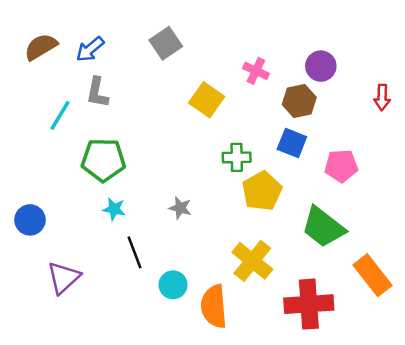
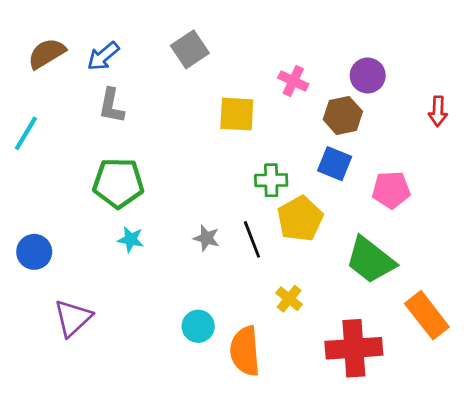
yellow square: (207, 100) -> (237, 114), turned -32
cyan line: (60, 115) -> (26, 133), moved
black line: (135, 252) -> (252, 239), moved
yellow cross: (252, 261) -> (289, 299), size x0.6

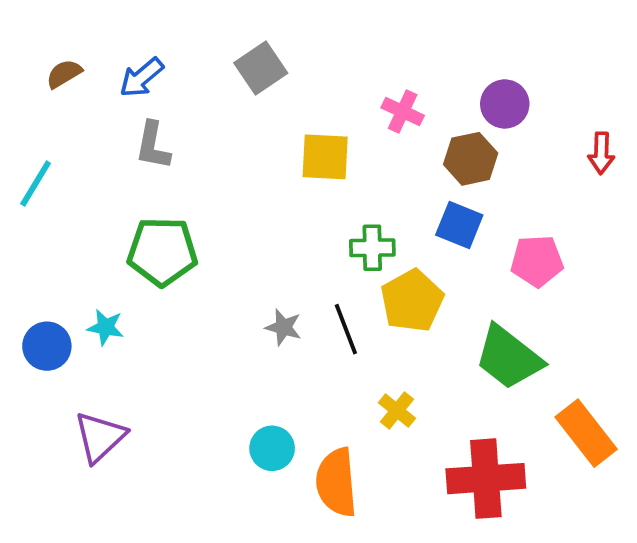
brown semicircle: (47, 53) -> (64, 74), size x0.7
cyan star: (131, 239) -> (106, 327), moved

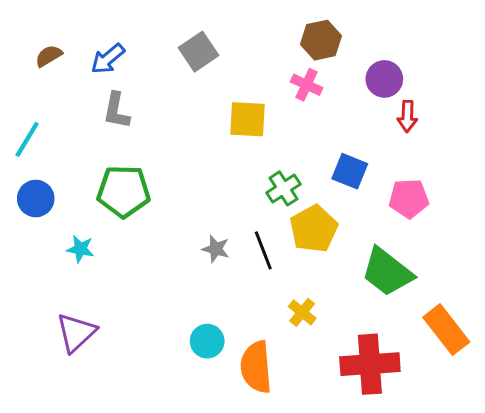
red arrow: (601, 153) -> (407, 116), moved
brown hexagon: (471, 159) -> (321, 40), moved
green cross: (372, 248) -> (283, 188), turned -32
blue circle: (47, 346) -> (36, 199), moved

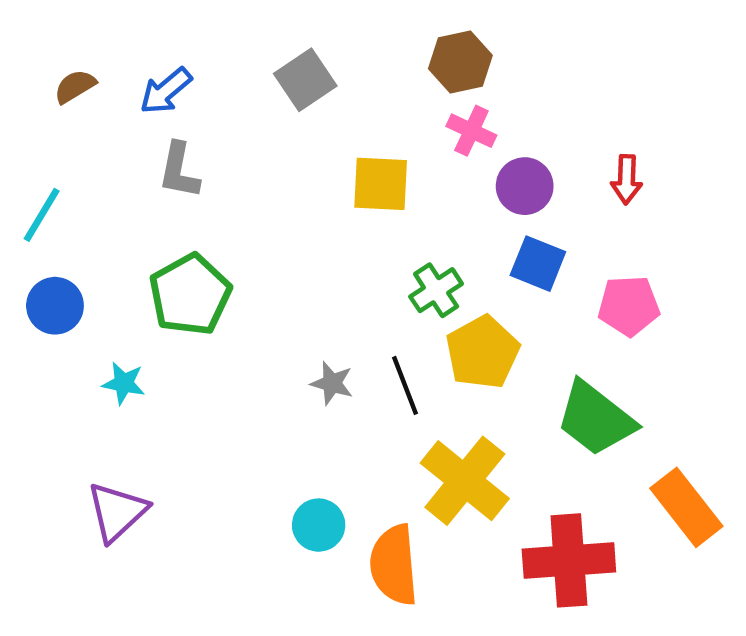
brown hexagon: (321, 40) -> (460, 62), moved
purple circle: (384, 79) -> (525, 186), moved
green pentagon: (124, 191) -> (190, 295), turned -30
yellow cross: (302, 312) -> (465, 481), size x2.0

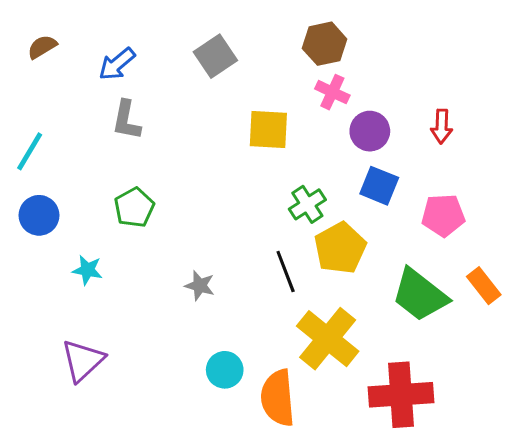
brown semicircle: (75, 86) -> (42, 47), moved
green pentagon: (190, 295) -> (134, 208), size x0.7
gray star: (332, 383) -> (200, 286), moved
orange rectangle: (686, 507) -> (484, 286), moved, size x0.7

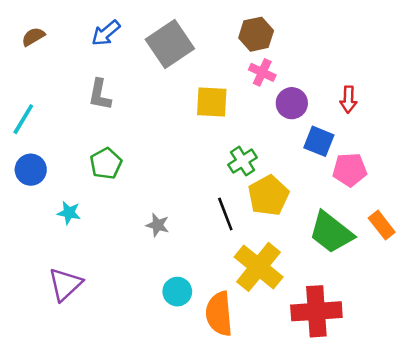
gray square: (215, 56) -> (170, 44), size x1.4
blue arrow: (117, 64) -> (106, 33), moved
blue square: (379, 186) -> (319, 141), moved

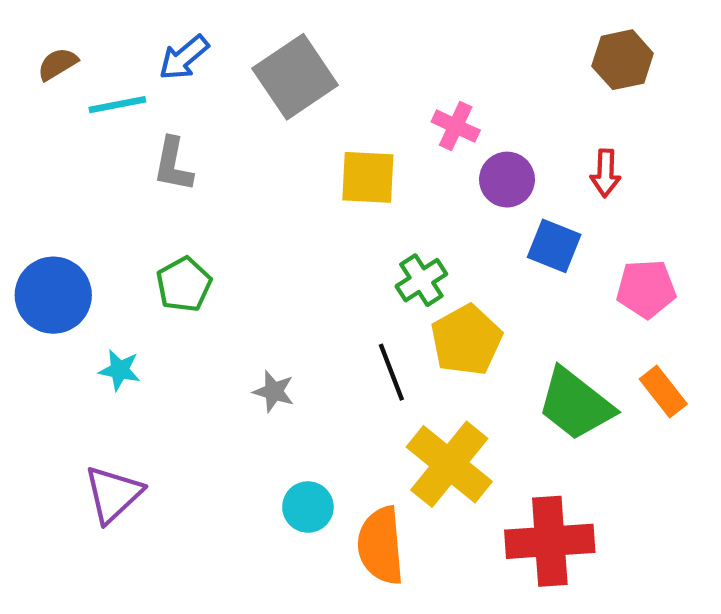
brown hexagon: (256, 34) -> (623, 60), moved
cyan line: (23, 119) -> (117, 105), moved, turned 48
blue circle: (31, 170) -> (53, 295), size x1.4
pink pentagon: (350, 170) -> (646, 289), moved

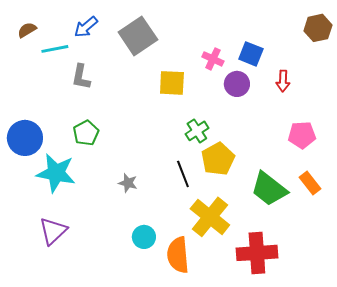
brown hexagon: (623, 60) -> (318, 28), moved
blue square: (554, 246) -> (251, 54), moved
cyan star: (120, 370) -> (56, 173), size x2.0

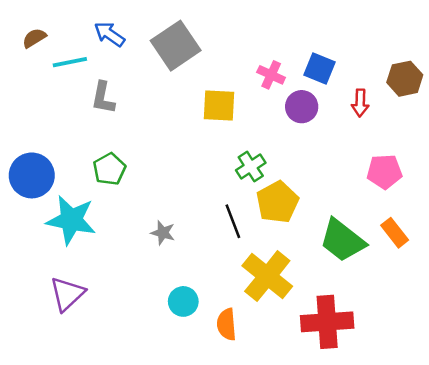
blue arrow: (86, 27) -> (109, 34), turned 75
brown hexagon: (318, 28) -> (405, 79), moved
orange semicircle: (178, 255) -> (227, 324), size x0.7

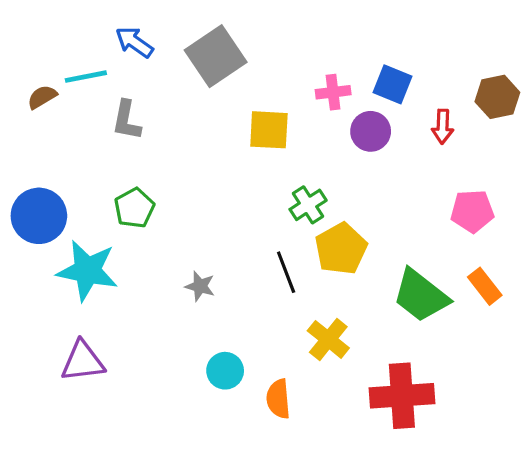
brown semicircle: (34, 38) -> (42, 97), moved
pink cross: (271, 75) -> (333, 92), turned -32
yellow cross: (267, 276) -> (328, 339), size x0.7
purple triangle: (67, 294) -> (83, 361), turned 36

